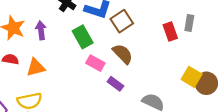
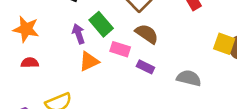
purple arrow: (41, 30) -> (79, 34), moved
orange triangle: (36, 67) -> (89, 61), moved

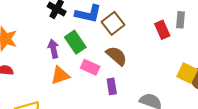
purple rectangle: (145, 67) -> (112, 86), turned 49

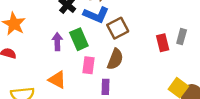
brown semicircle: (117, 56) -> (115, 59), turned 60
pink rectangle: (90, 67) -> (89, 65), turned 63
orange triangle: (60, 75) -> (57, 80), moved, turned 36

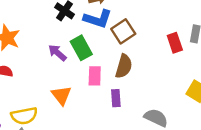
purple arrow: (57, 42) -> (57, 53), turned -42
orange triangle: (57, 80) -> (61, 95), turned 30

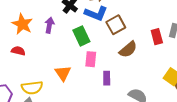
purple arrow: (57, 53) -> (49, 25), moved, turned 56
brown semicircle: (124, 66) -> (128, 49), moved, turned 30

